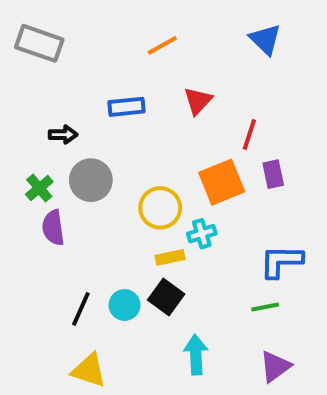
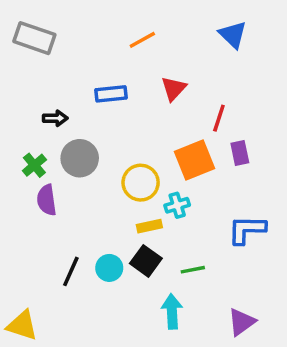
green line: (265, 307) -> (193, 270), moved
yellow triangle: (89, 370) -> (22, 325), moved

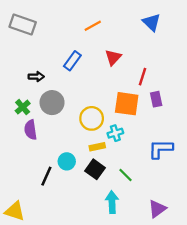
blue rectangle: (111, 94) -> (72, 61), turned -48
orange square: (195, 160) -> (127, 104), turned 30
cyan circle: (109, 268) -> (67, 161), moved
green line: (193, 270) -> (126, 175), turned 56

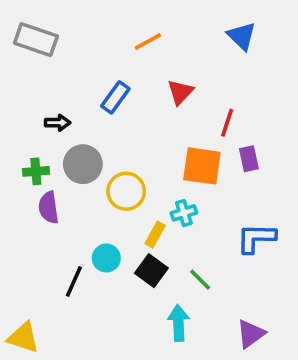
green cross: (23, 107) -> (36, 171), turned 35
yellow circle: (92, 118) -> (126, 191), moved
yellow rectangle: (97, 147) -> (155, 235), turned -49

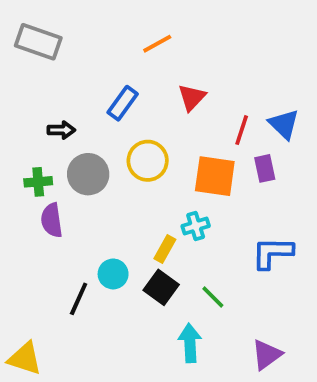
blue triangle: (242, 36) -> (284, 124), moved
yellow circle: (126, 191) -> (148, 161), moved

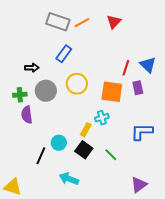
gray rectangle: (38, 42) -> (58, 22), moved
red triangle: (192, 97) -> (114, 22), moved
cyan arrow: (190, 343) -> (69, 179), moved, turned -66

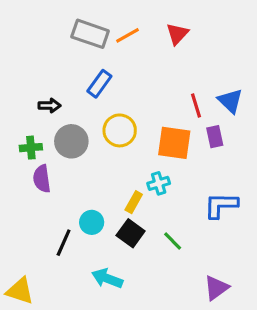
red line: (126, 68) -> (196, 106), turned -35

